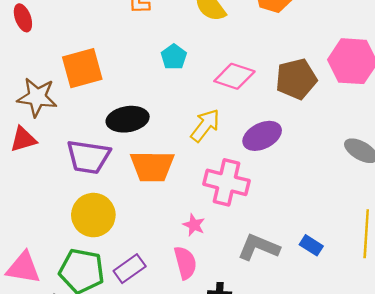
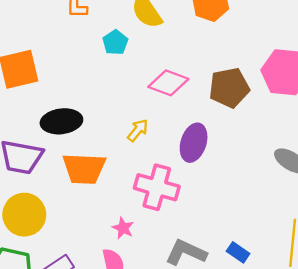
cyan pentagon: (174, 57) -> (115, 42), moved
yellow arrow: (205, 125) -> (138, 130), size x0.7
purple ellipse: (262, 136) -> (194, 143), turned -48

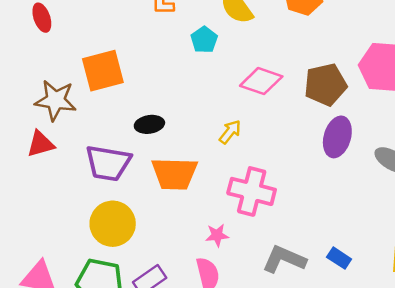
black ellipse: (61, 121) -> (149, 124), size x0.7
purple ellipse: (194, 143) -> (337, 137), moved
pink star: (123, 228) -> (217, 235), turned -30

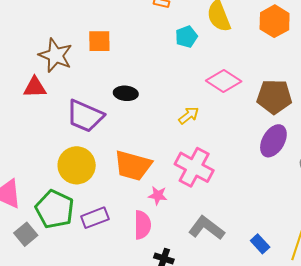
orange square: (103, 71) -> (99, 41), size x0.7
orange trapezoid: (174, 174) -> (133, 166), moved
blue rectangle: (339, 258) -> (260, 244), moved

